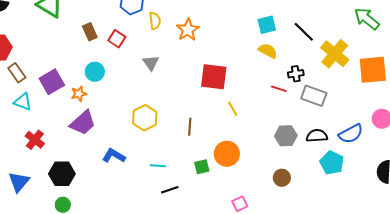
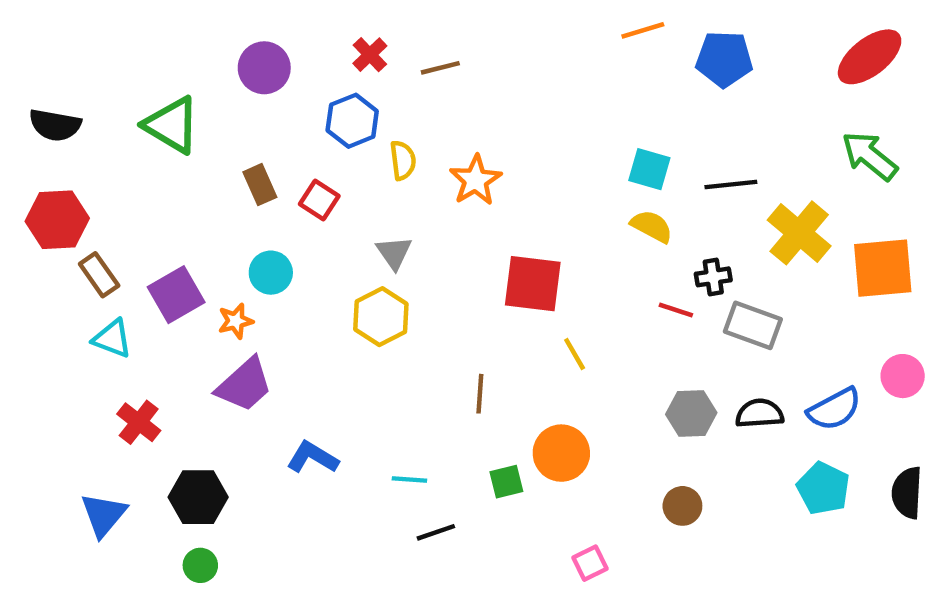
cyan square: (267, 25) -> (649, 169), turned 30
black line: (304, 32) -> (731, 185), turned -50
yellow hexagon: (145, 118) -> (381, 317), moved
cyan pentagon: (332, 163) -> (823, 488), moved

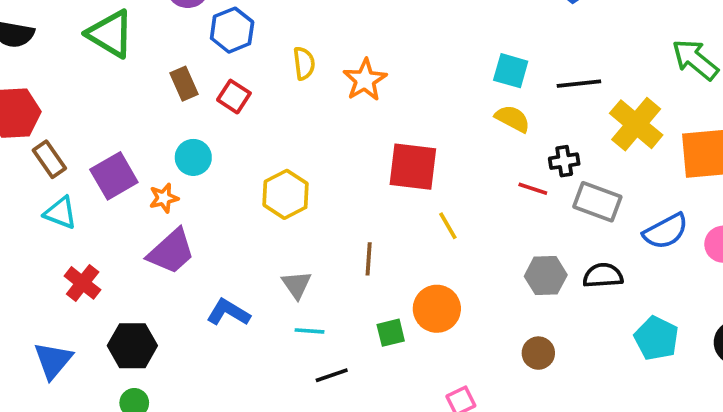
blue hexagon: (352, 121) -> (232, 30), moved
gray triangle: (394, 253) -> (297, 285), moved
blue semicircle: (834, 409) -> (666, 231), moved

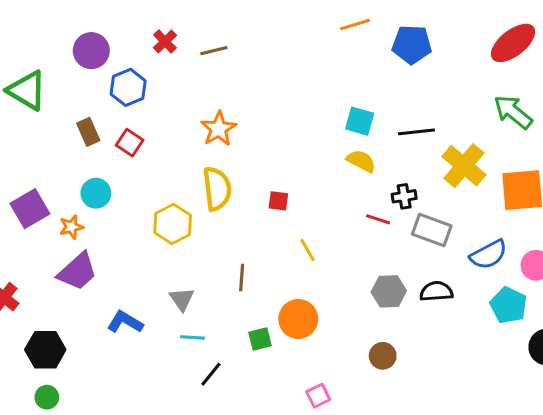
yellow semicircle: (304, 63) -> (217, 189), moved, size x1.6
orange star: (365, 80) -> (219, 129), moved
red square: (413, 167) -> (278, 201), size x0.5
cyan pentagon: (656, 338) -> (508, 305), moved
black line: (332, 375) -> (211, 374), turned -32

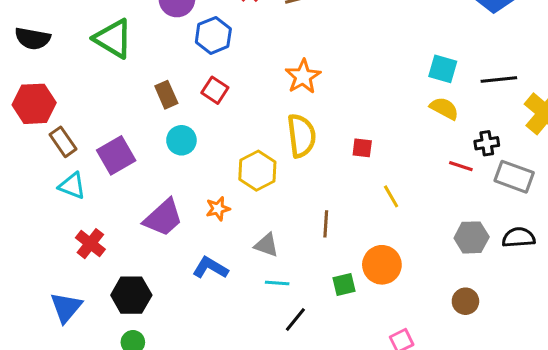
brown rectangle: (88, 132) -> (166, 95), moved
orange star: (71, 227) -> (218, 209), moved
gray triangle: (182, 299) -> (267, 245), turned -36

